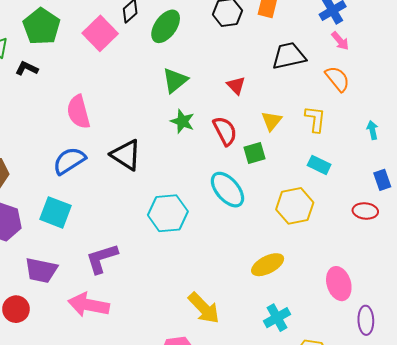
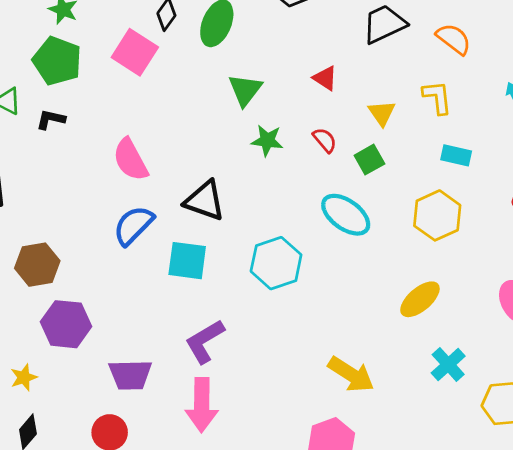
red semicircle: (225, 131) -> (325, 140), size x0.7
cyan square: (55, 212) -> (187, 261), moved
pink arrow: (89, 305) -> (202, 405), turned -87

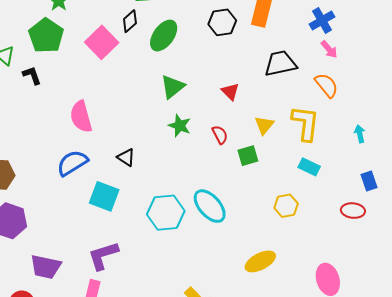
yellow L-shape: (437, 97) -> (306, 123), size x1.4
black L-shape: (51, 119) -> (32, 75), turned 45
black triangle: (205, 201) -> (126, 157), size x0.6
cyan ellipse: (346, 215) -> (210, 206), moved
yellow hexagon: (437, 215) -> (286, 206), size x0.7

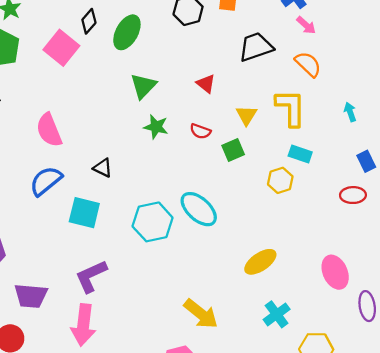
red semicircle: (220, 135) -> (200, 131), turned 144
yellow hexagon: (286, 206) -> (280, 180), moved

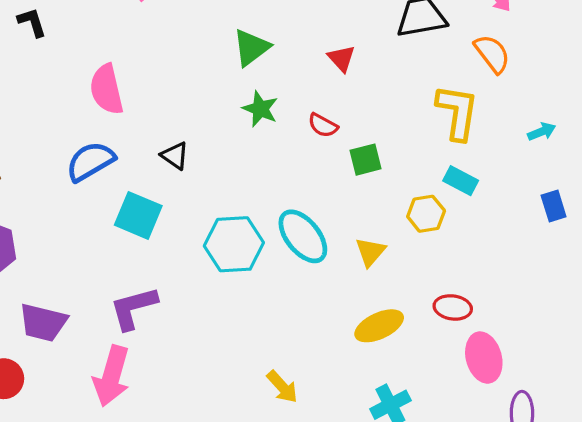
cyan arrow: (350, 112) -> (542, 132), turned 78
yellow triangle: (246, 115) -> (370, 252), moved
red ellipse: (353, 195) -> (453, 307), moved
yellow arrow: (201, 314) -> (282, 387), size x0.7

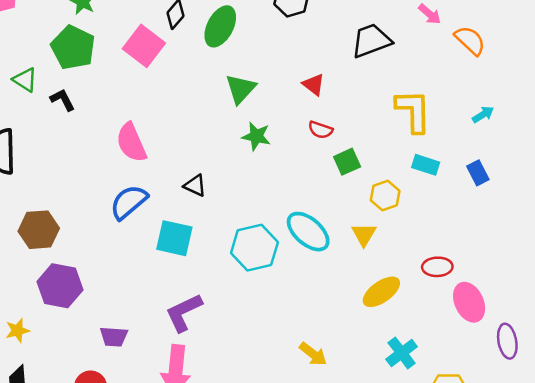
orange semicircle: (492, 54) -> (470, 40), moved
red semicircle: (323, 125) -> (321, 130), moved
blue rectangle: (554, 206) -> (478, 173), moved
yellow hexagon: (426, 214) -> (385, 196), moved
purple trapezoid: (43, 322) -> (114, 337), size x0.7

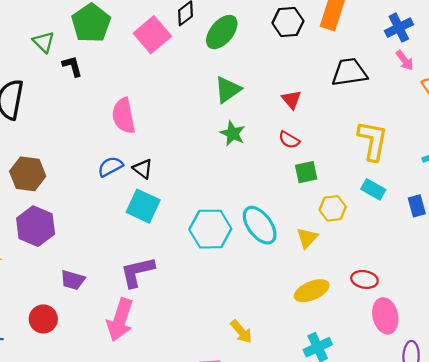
black triangle: (195, 185) -> (143, 169), moved
blue semicircle: (129, 202) -> (110, 167), size x0.7

